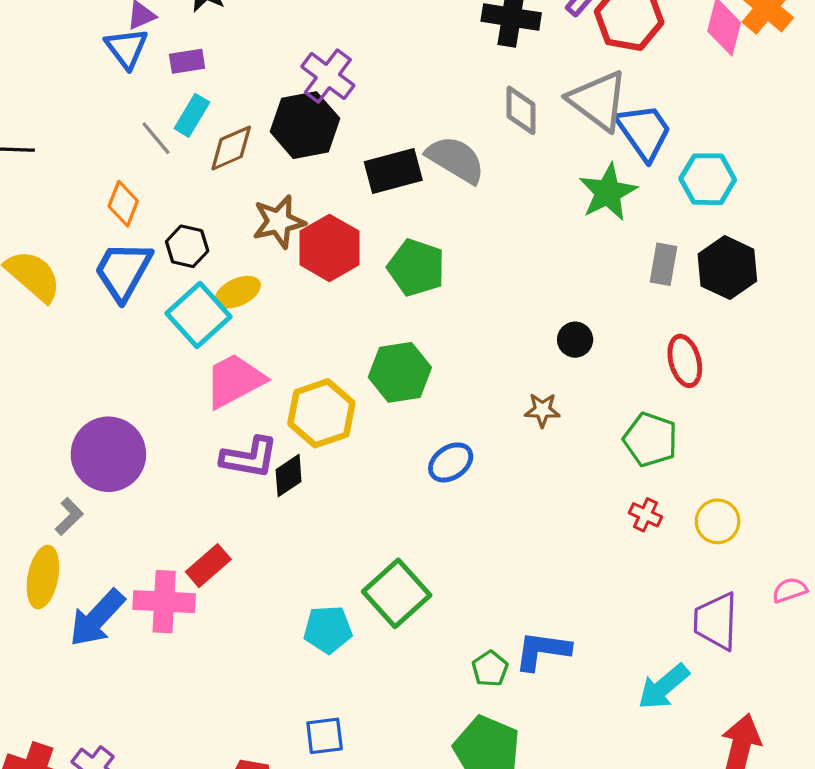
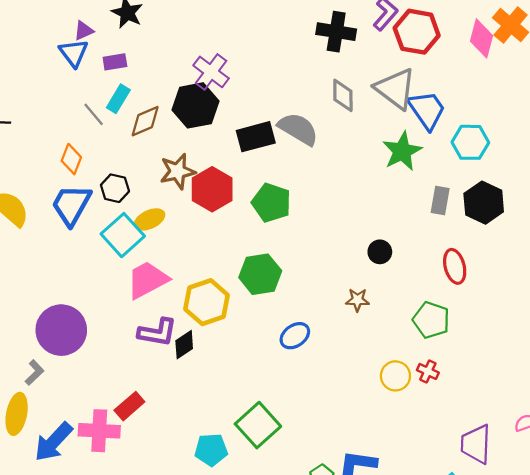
yellow circle: (718, 521) -> (395, 376), moved

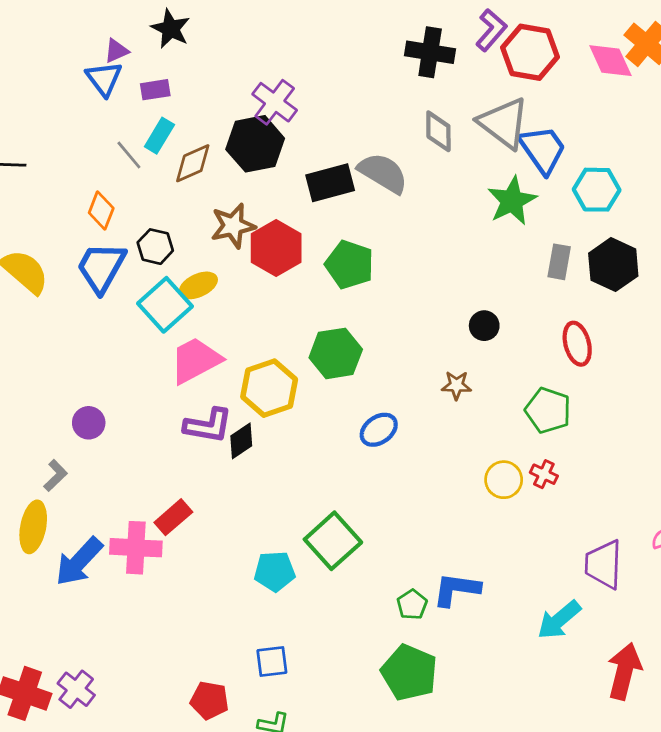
pink diamond: (482, 38) -> (610, 61), turned -39
purple circle: (61, 330) -> (89, 423), size x0.5

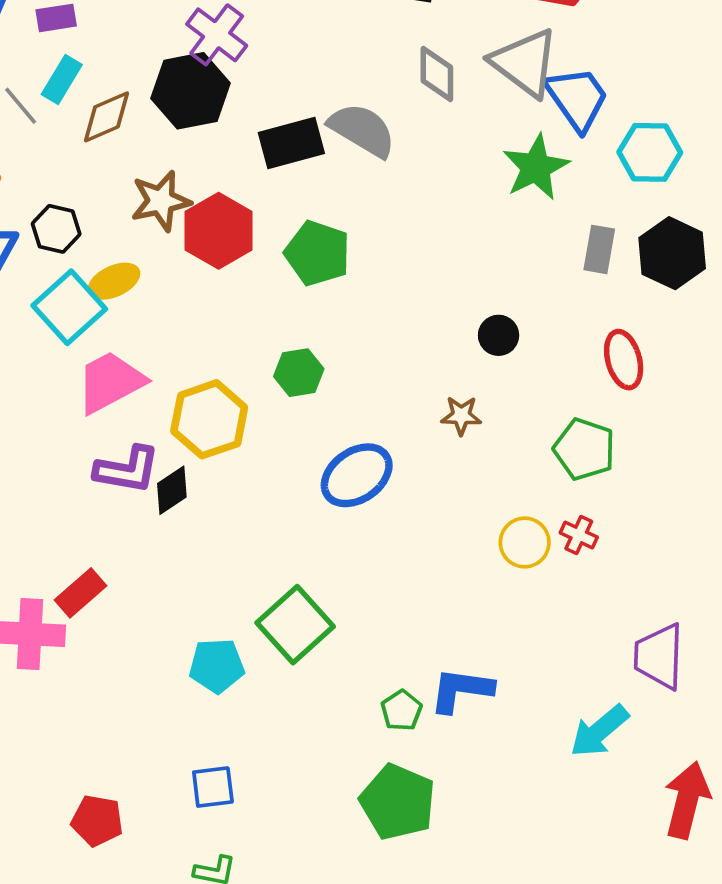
green hexagon: (336, 353) -> (299, 373), size x0.7
blue ellipse: (379, 430) -> (357, 475), size x1.4
red pentagon: (209, 700) -> (97, 821), moved

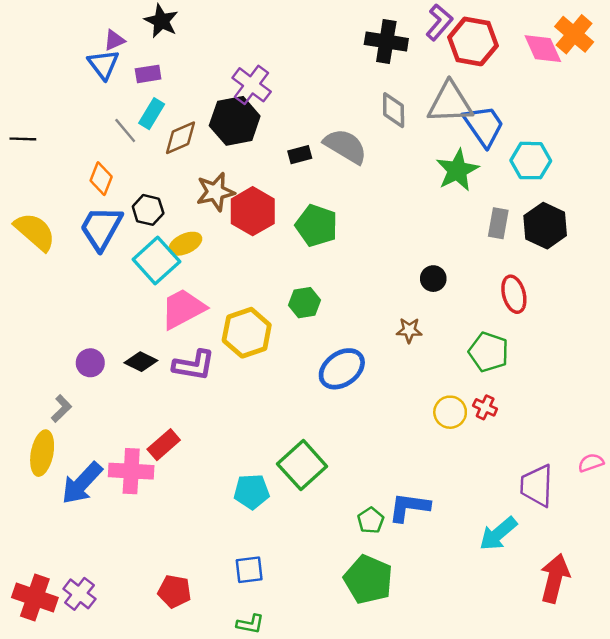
gray triangle: (525, 63) -> (450, 103), turned -39
black rectangle: (291, 143) -> (300, 155), size x0.6
black diamond: (172, 490) -> (141, 362), moved, turned 60

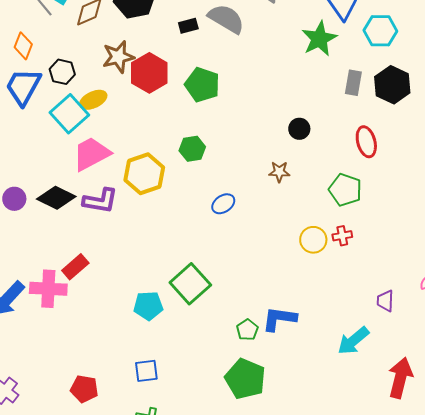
black diamond: (141, 362) -> (56, 198), size x1.4
blue ellipse: (342, 369) -> (223, 204), size x0.6
red cross: (485, 407) -> (342, 236), turned -36
purple trapezoid: (537, 486) -> (385, 301), size x0.6

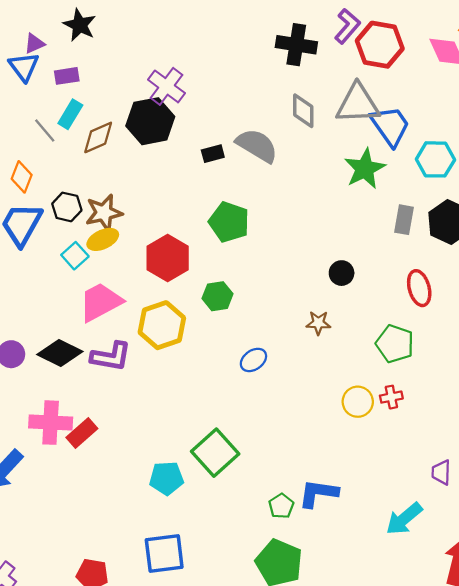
brown star: (118, 57) -> (104, 213), moved
red hexagon: (149, 73) -> (168, 258), moved
cyan square: (69, 114) -> (75, 256), size x0.6
pink cross: (48, 289) -> (51, 423), moved
blue square: (146, 371) -> (164, 554), size x1.5

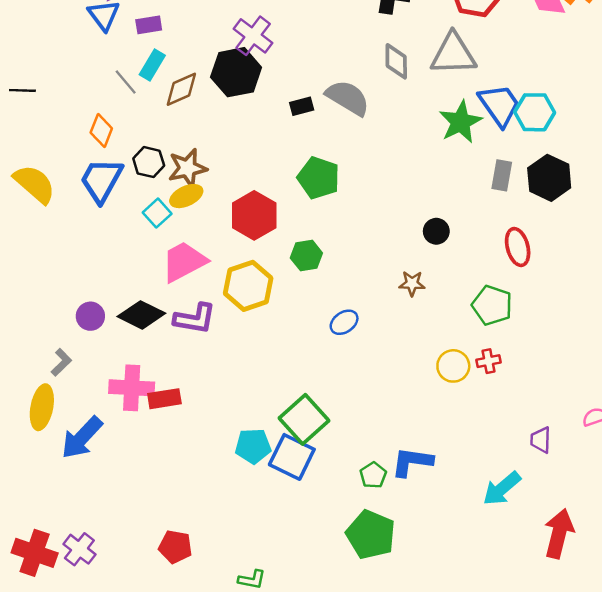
blue trapezoid: (390, 126) -> (499, 105), moved
red rectangle: (82, 433) -> (164, 399), turned 32
blue square: (164, 554) -> (292, 457), moved, turned 33

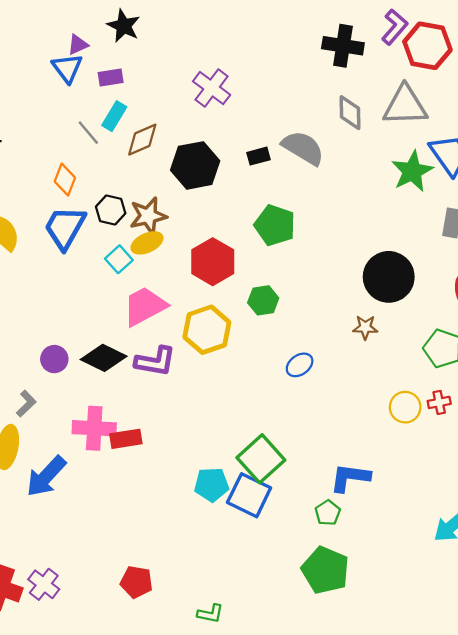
black hexagon: (236, 72) -> (195, 165), moved
black circle: (436, 231) -> (389, 277), size x2.0
blue L-shape: (412, 462) -> (350, 478), moved

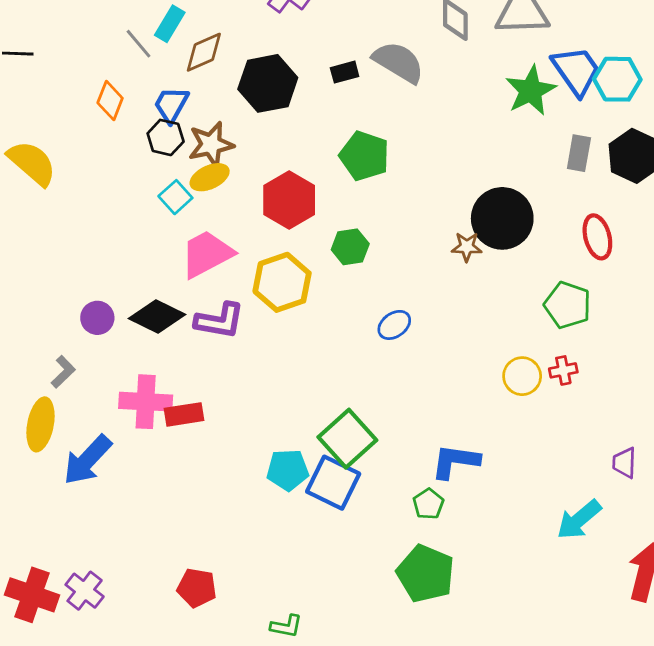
blue trapezoid: (65, 228) -> (171, 105), moved, size x0.7
brown star: (365, 327) -> (467, 247), moved

